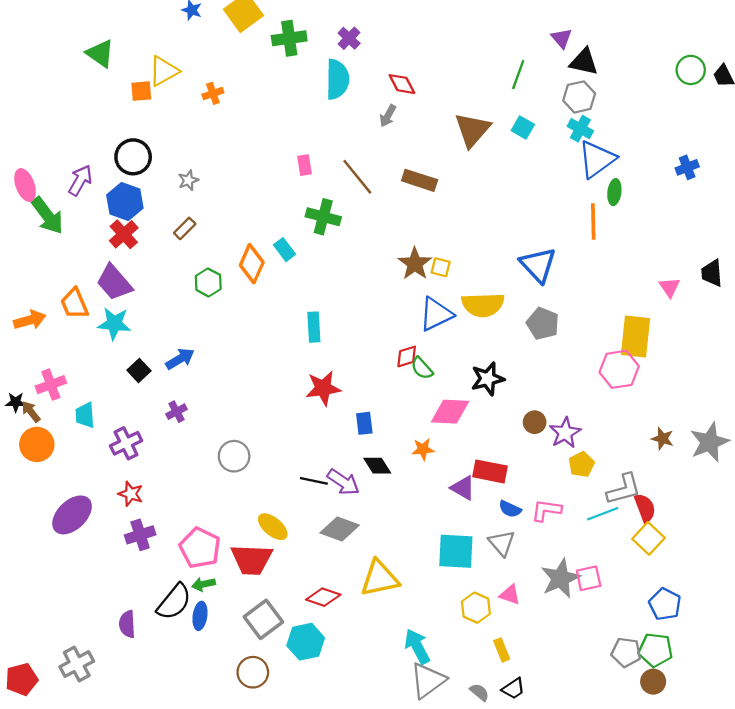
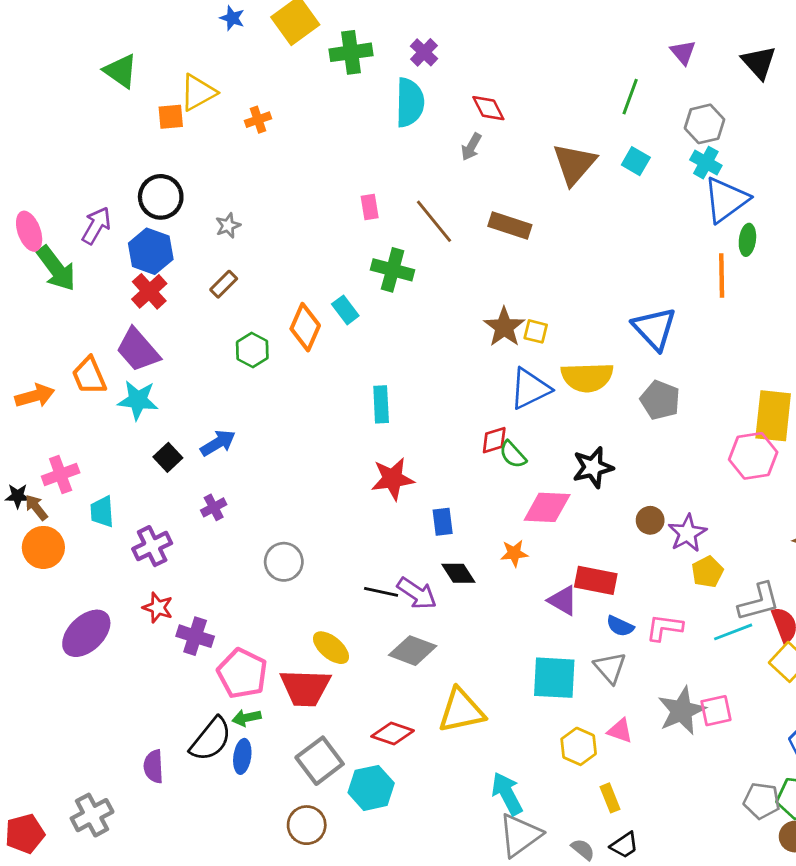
black triangle: (584, 62) -> (759, 62), moved, turned 36
purple cross: (140, 535) -> (195, 636), moved, turned 36

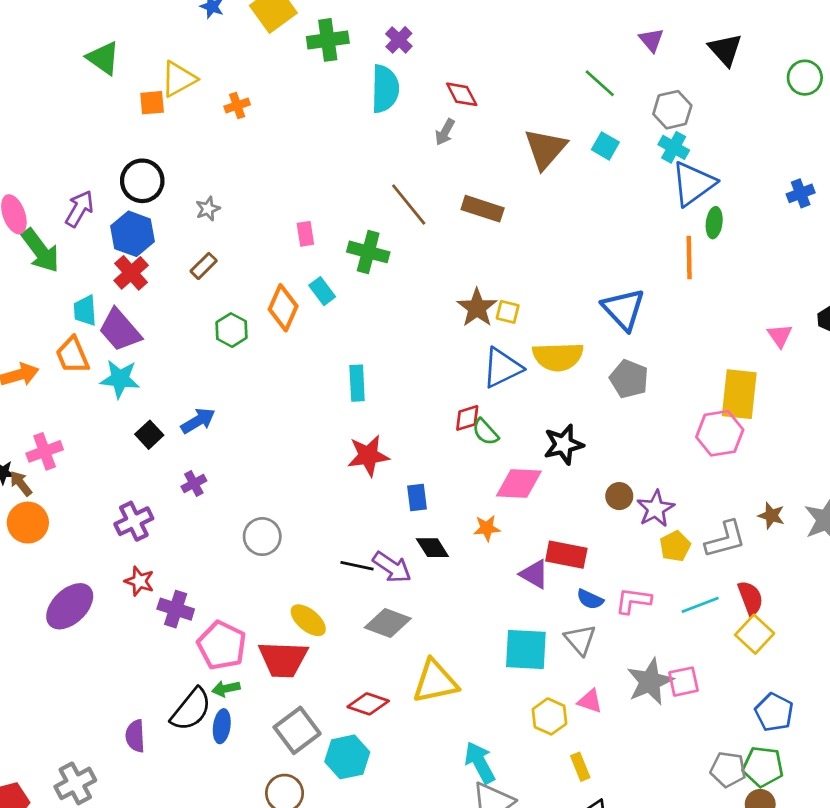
green line: (630, 97) -> (600, 83), turned -68
pink rectangle: (370, 207) -> (305, 234), moved
cyan trapezoid: (102, 512) -> (85, 311), moved
gray L-shape: (759, 602) -> (725, 539), moved

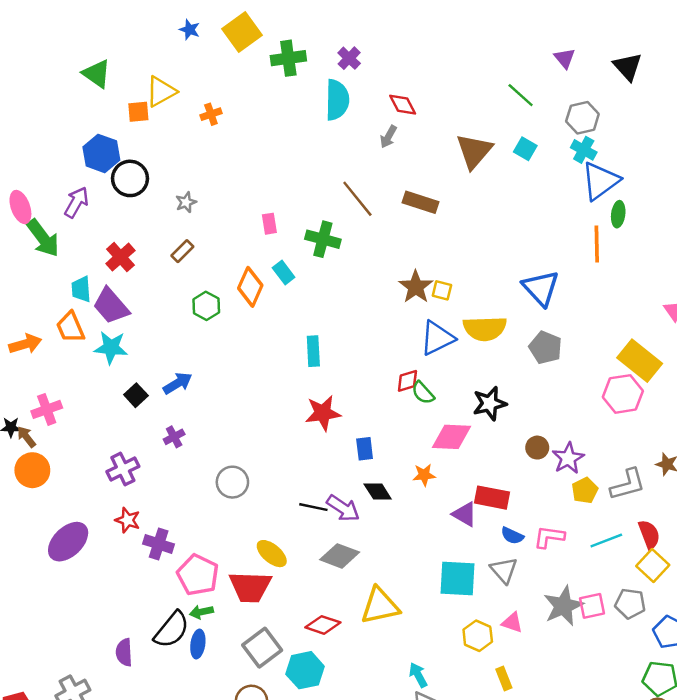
blue hexagon: (132, 234) -> (101, 153), moved
yellow rectangle: (739, 394) -> (640, 361), turned -57
cyan arrow: (480, 762) -> (418, 675), size x0.7
gray pentagon: (728, 769) -> (630, 604), moved

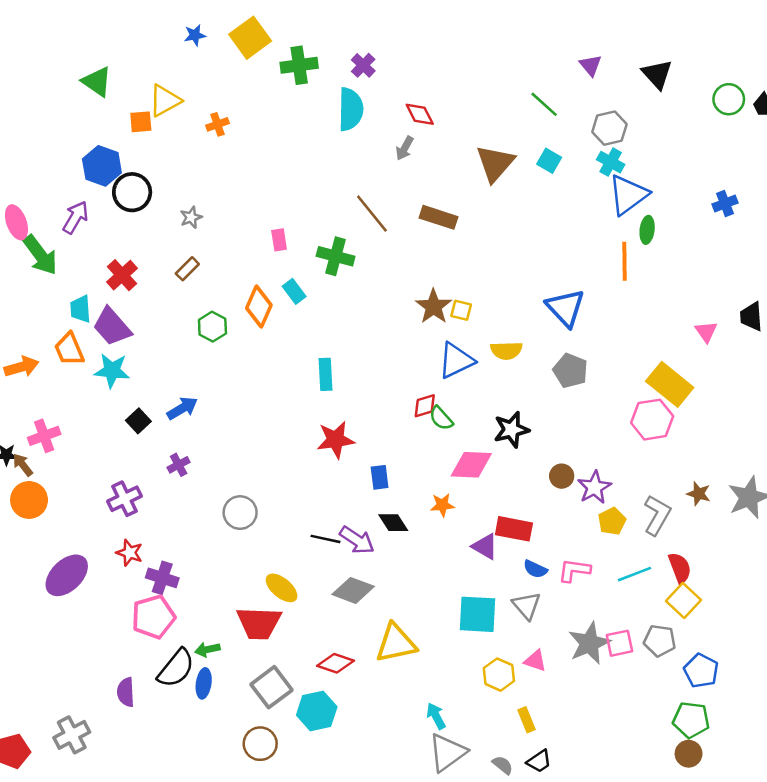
blue star: (190, 30) -> (195, 35), turned -30
yellow semicircle: (485, 328) -> (506, 350), size x0.7
gray L-shape: (628, 484) -> (657, 515), turned -45
pink pentagon: (198, 575) -> (153, 617), moved, turned 30

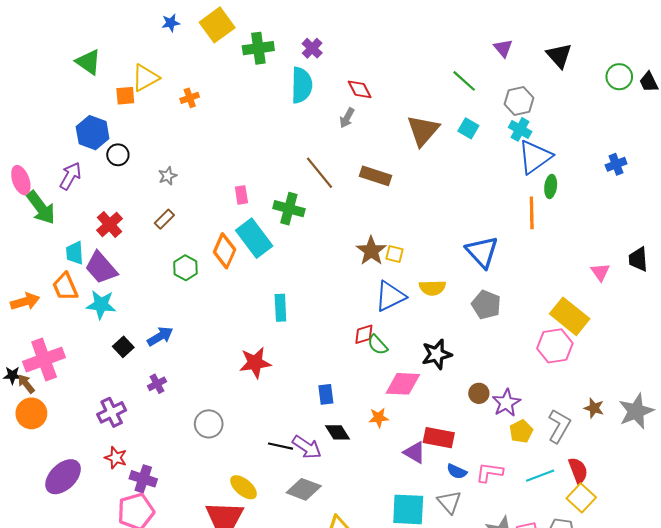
black circle: (132, 192) -> (118, 155), size x0.7
cyan rectangle: (294, 291) -> (254, 238), size x1.8
pink cross: (44, 436) -> (44, 360), size x1.5
red star: (336, 440) -> (255, 363), moved

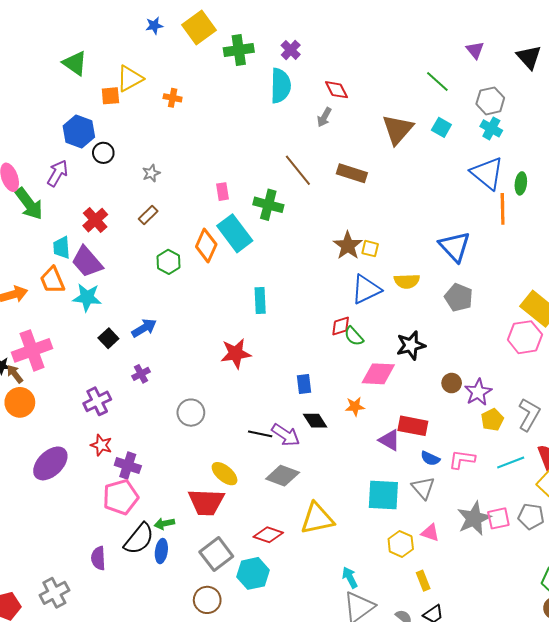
orange cross: (190, 98) -> (173, 98), turned 30
blue triangle: (535, 157) -> (487, 173), moved, turned -45

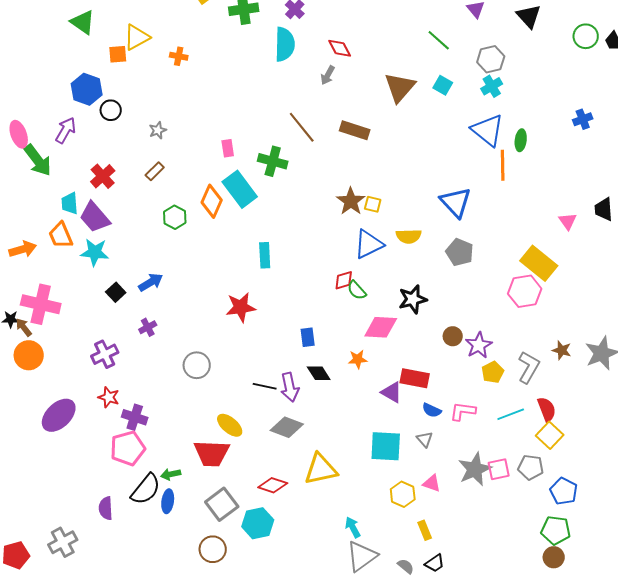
cyan cross: (491, 128) -> (492, 86), turned 30
pink cross: (32, 350) -> (41, 304), turned 33
purple arrow: (286, 435) -> (290, 387), turned 44
gray triangle: (423, 488) -> (425, 439), size x0.7

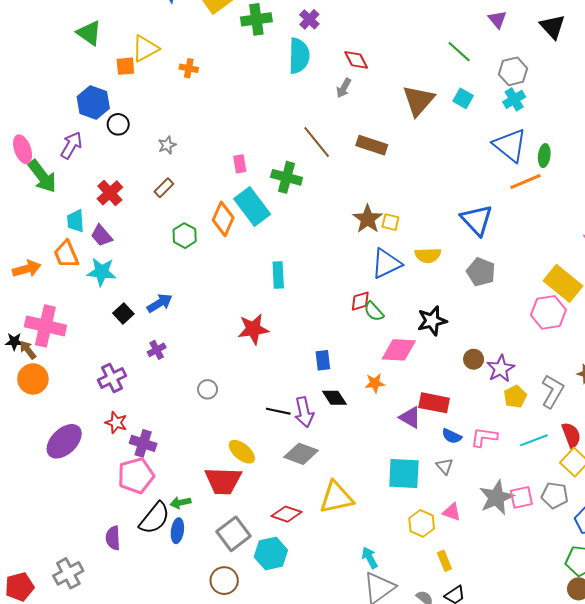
orange line: (503, 165) -> (526, 182), turned 68
purple trapezoid: (95, 217) -> (102, 236), size x0.7
gray circle: (197, 365) -> (208, 389), size x0.7

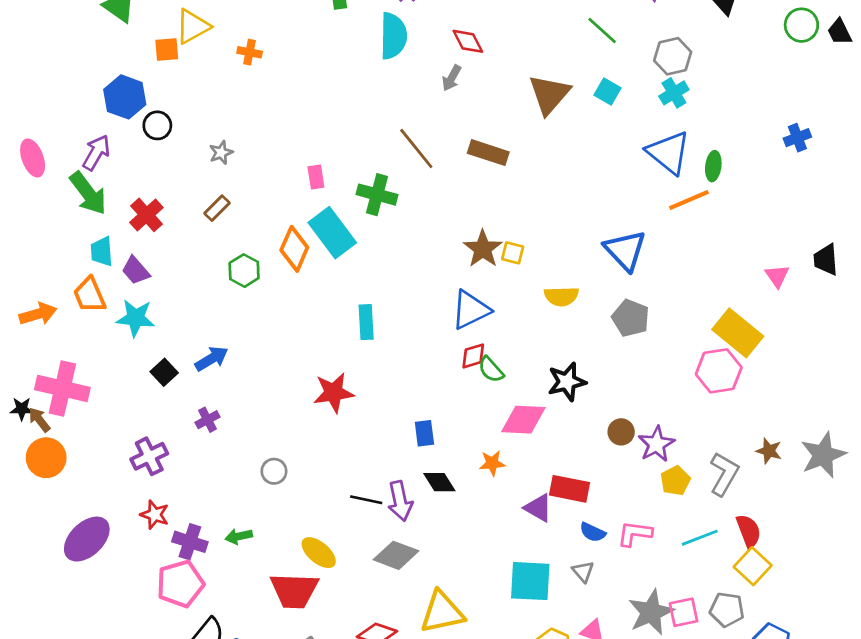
green arrow: (42, 176) -> (88, 193), moved
blue triangle: (386, 264) -> (471, 310), moved
green arrow: (181, 503) -> (239, 536), moved

